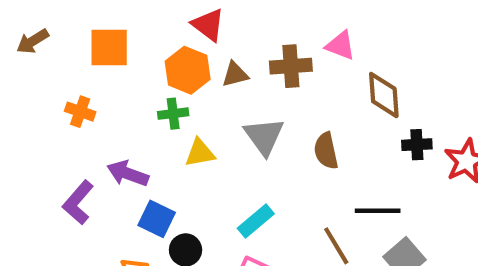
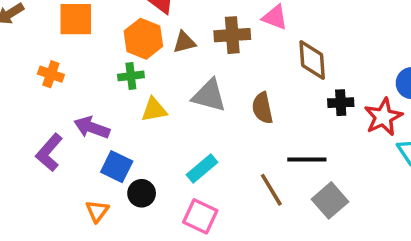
gray triangle: (264, 136) -> (209, 96), turned -39

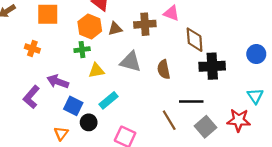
black cross: (341, 103) -> (212, 66), size x1.6
red star: (383, 117) -> (239, 120), moved, turned 30
cyan rectangle: (202, 168) -> (109, 100), moved

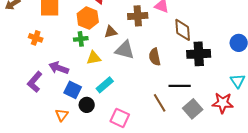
brown triangle: (115, 29) -> (111, 32), moved

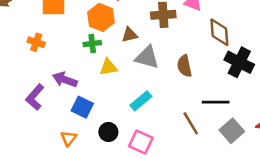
black cross: (199, 54) -> (239, 62), turned 30
cyan rectangle: (105, 85) -> (141, 101), moved
black circle: (87, 105) -> (108, 132), moved

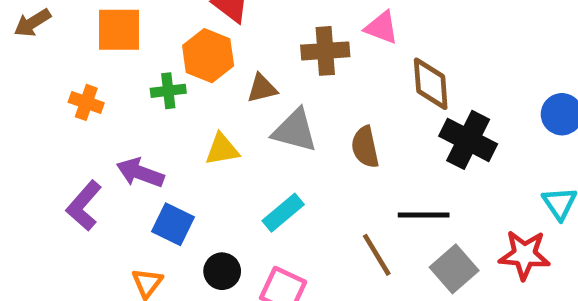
green cross: (92, 44) -> (168, 91), moved

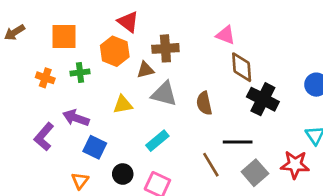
pink triangle: (381, 28) -> (226, 35), moved
brown cross: (325, 51) -> (165, 48), moved
green cross: (168, 91) -> (80, 73), moved

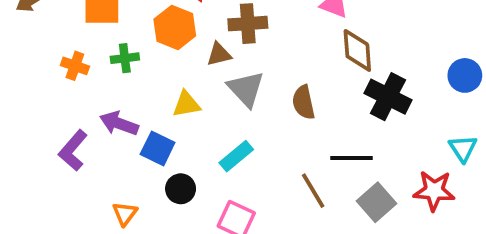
gray triangle: (164, 94) -> (246, 89), turned 32
blue square: (95, 147) -> (158, 148), moved
black circle: (123, 174) -> (181, 189), moved

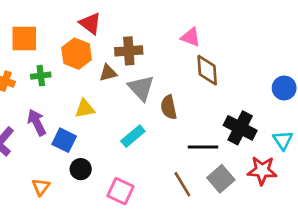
gray triangle: (246, 89) -> (141, 88), moved
black cross: (388, 97) -> (240, 128), moved
purple arrow: (119, 123) -> (37, 122), turned 44
cyan rectangle: (236, 156) -> (133, 136), moved
brown line: (313, 191) -> (182, 184), moved

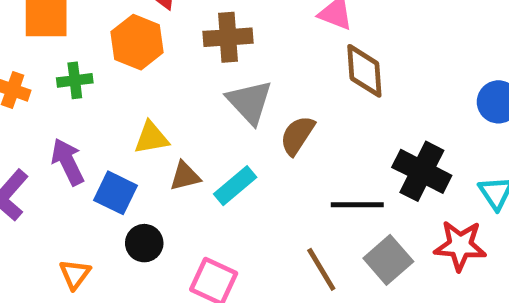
brown triangle: (108, 73) -> (185, 176), moved
brown semicircle: (169, 107) -> (297, 135), turned 45

